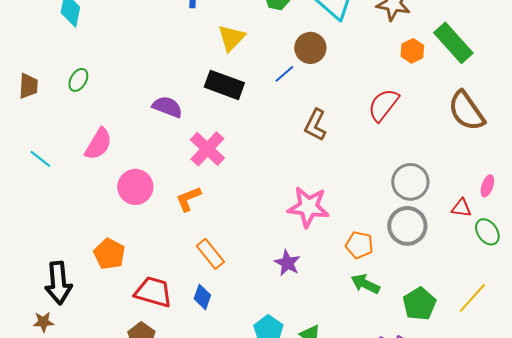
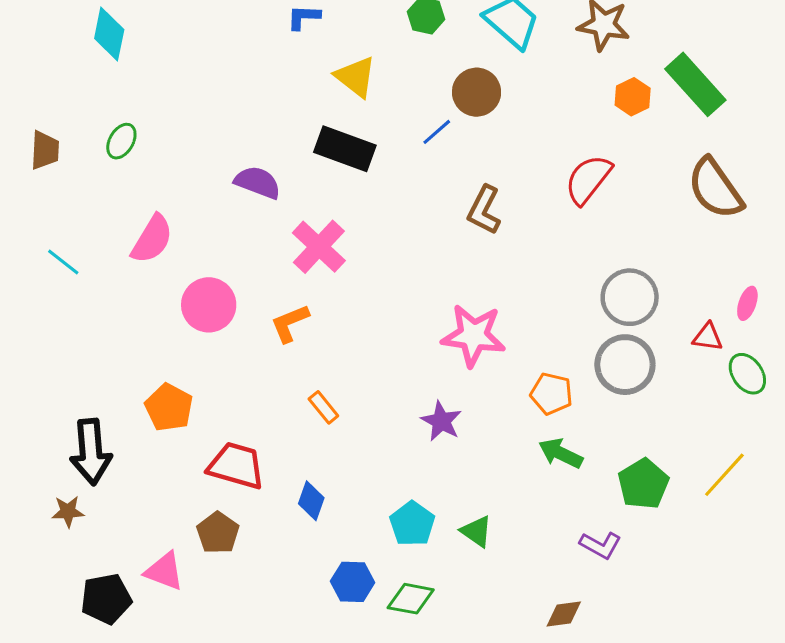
yellow triangle: (231, 38) -> (356, 77), turned -36
orange rectangle: (210, 254) -> (323, 407), size x0.7
blue diamond: (202, 297) -> (311, 501), moved

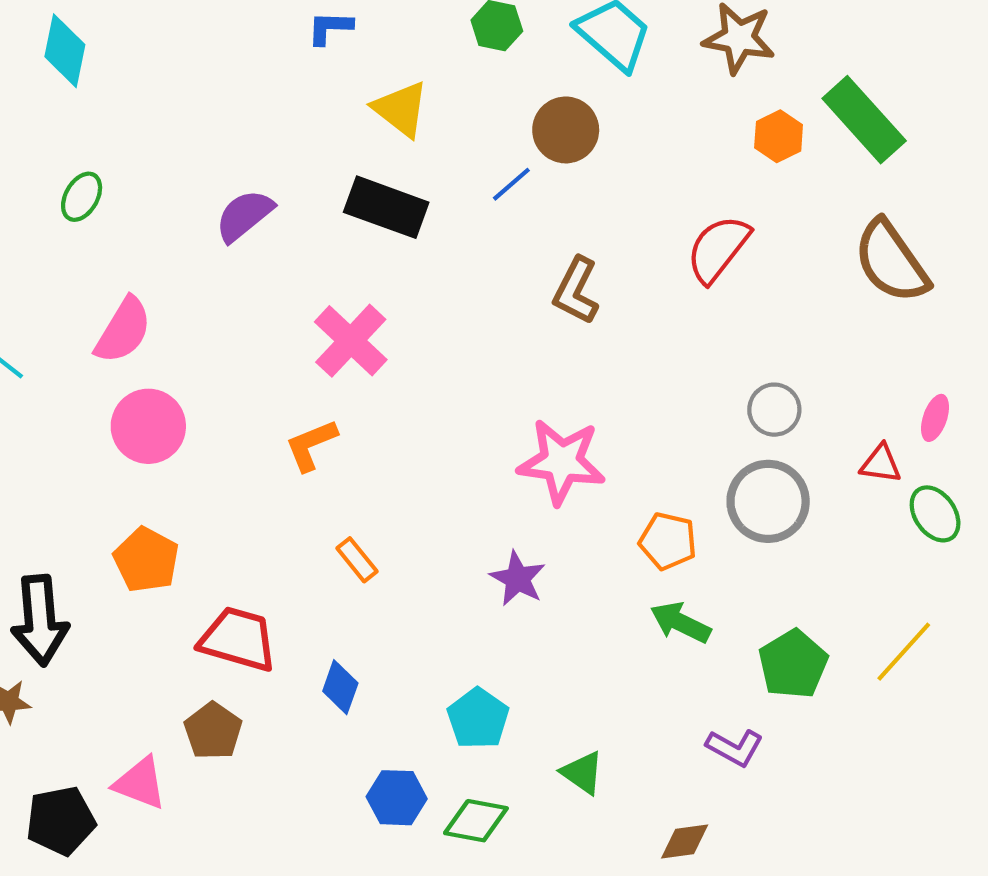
purple semicircle: (258, 182) -> (244, 216), moved, turned -60
gray circle: (630, 297) -> (774, 410), size x0.7
pink circle: (209, 305) -> (148, 426), moved
green triangle: (477, 531) -> (582, 773), moved

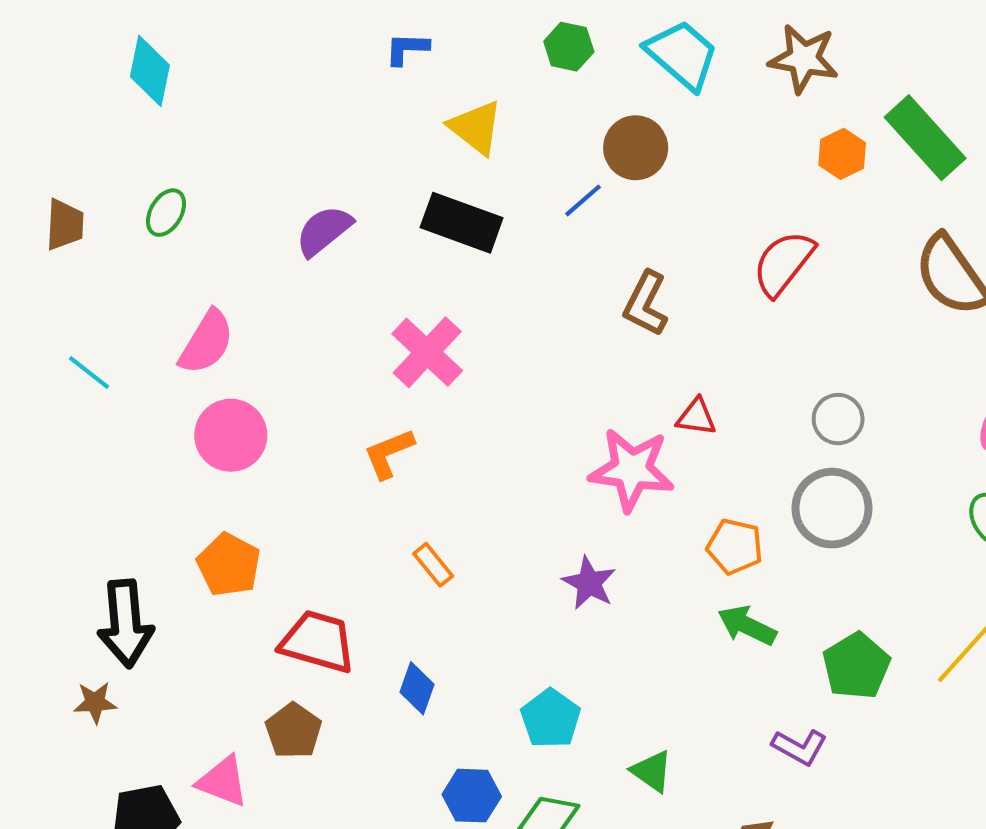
red triangle: (881, 464) -> (696, 417), moved

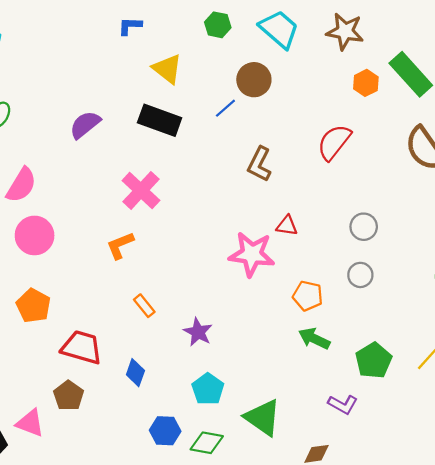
gray circle: (832, 508) -> (360, 275), size x0.6
purple star: (589, 583) -> (198, 332), moved
green triangle: (652, 771) -> (263, 418), size x1.6

